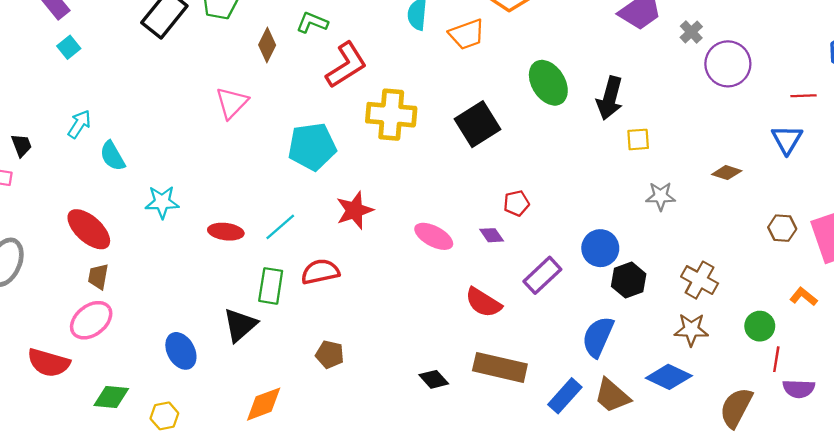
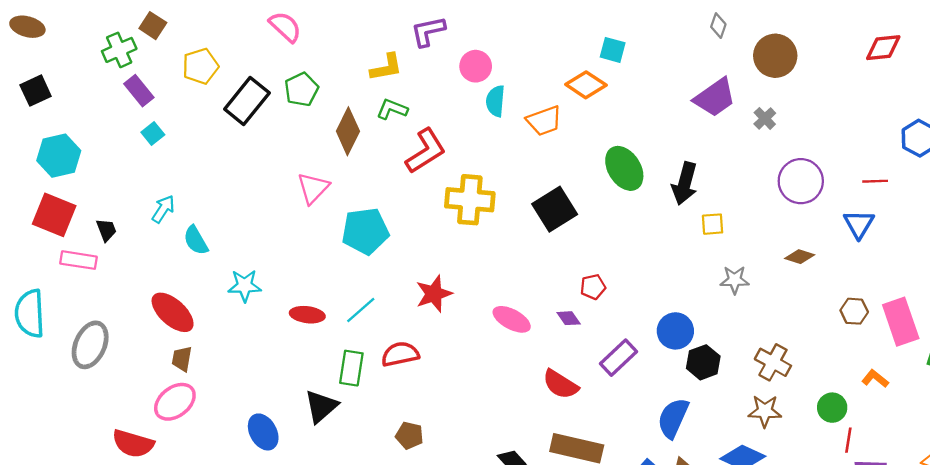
brown diamond: (267, 45) -> (348, 131), size x1.4
purple circle: (728, 64) -> (801, 181), moved
cyan pentagon: (312, 147) -> (365, 231), moved

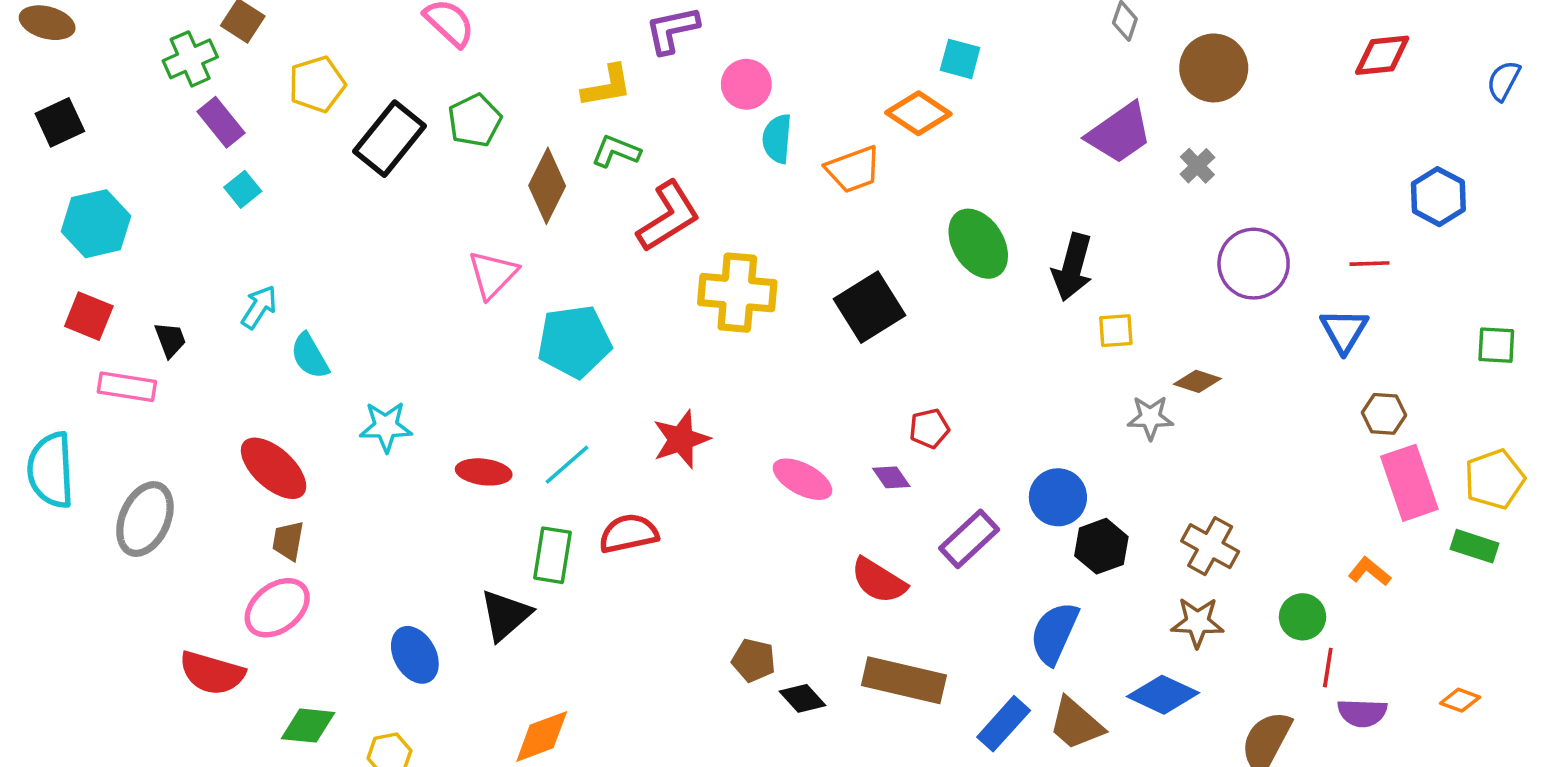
red square: (54, 215) -> (89, 316), size x0.7
brown diamond: (800, 257) -> (1197, 381), moved
brown hexagon: (854, 311) -> (1384, 414), moved
brown pentagon: (409, 435) -> (754, 660), moved

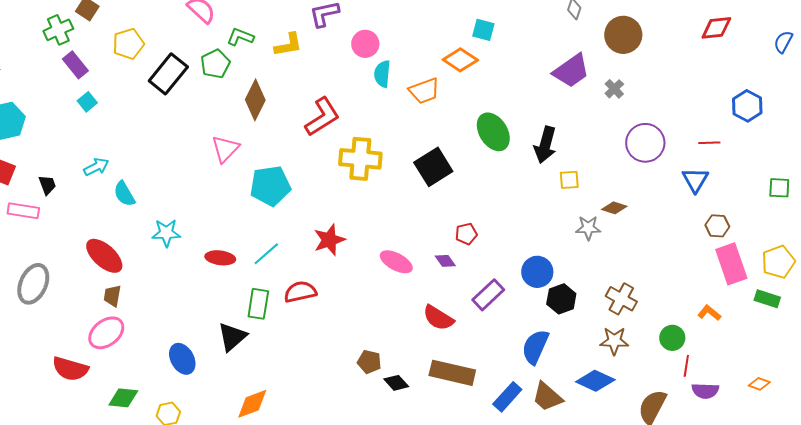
green L-shape: (616, 151) -> (240, 37), moved
cyan arrow: (259, 307) -> (96, 167), turned 30

